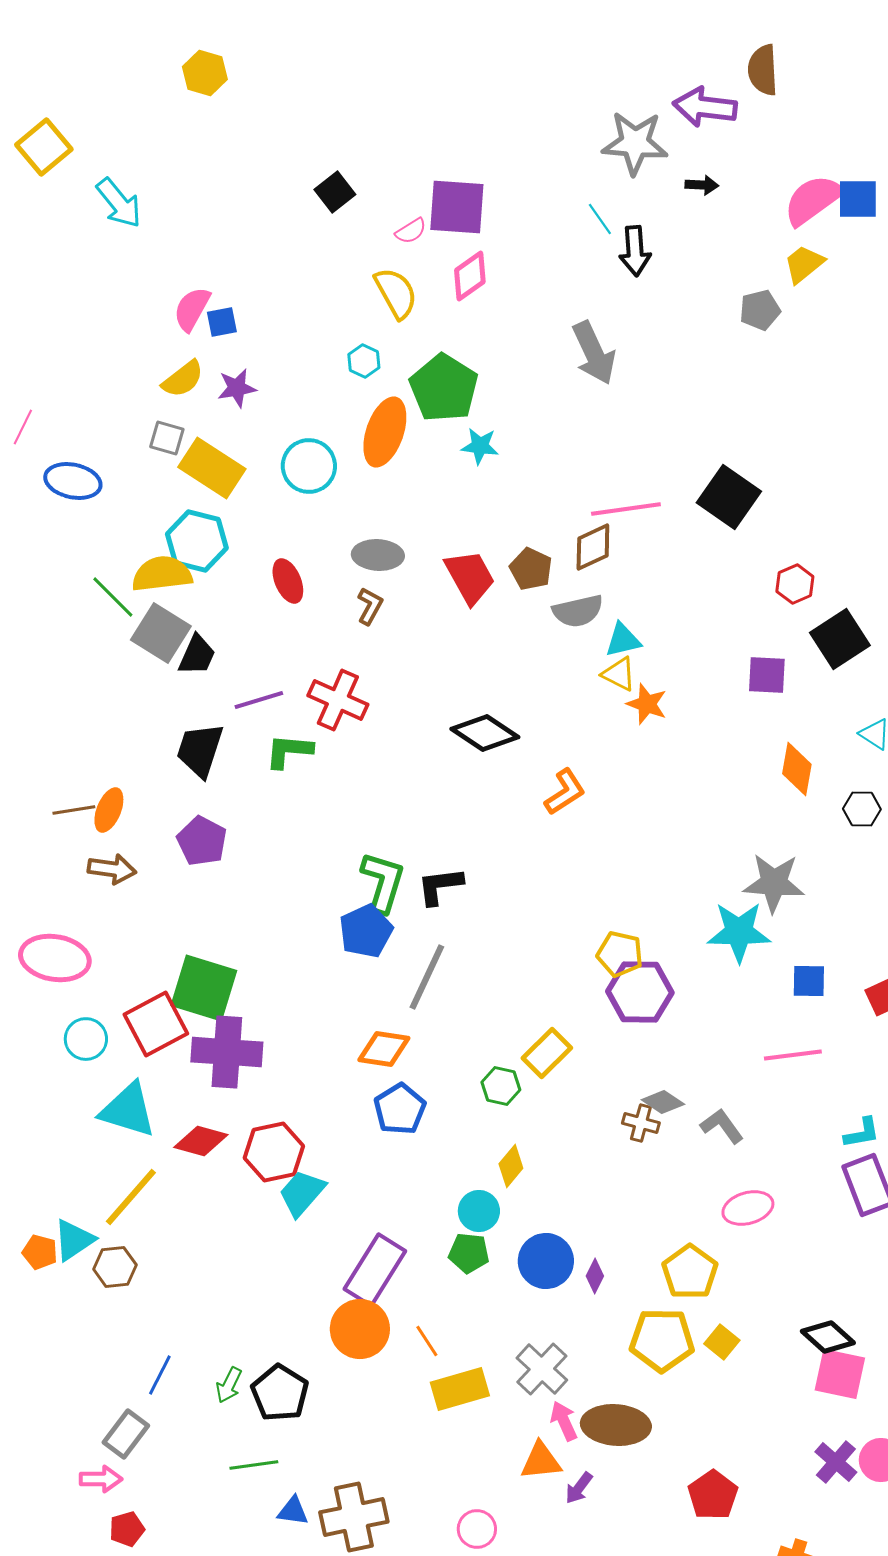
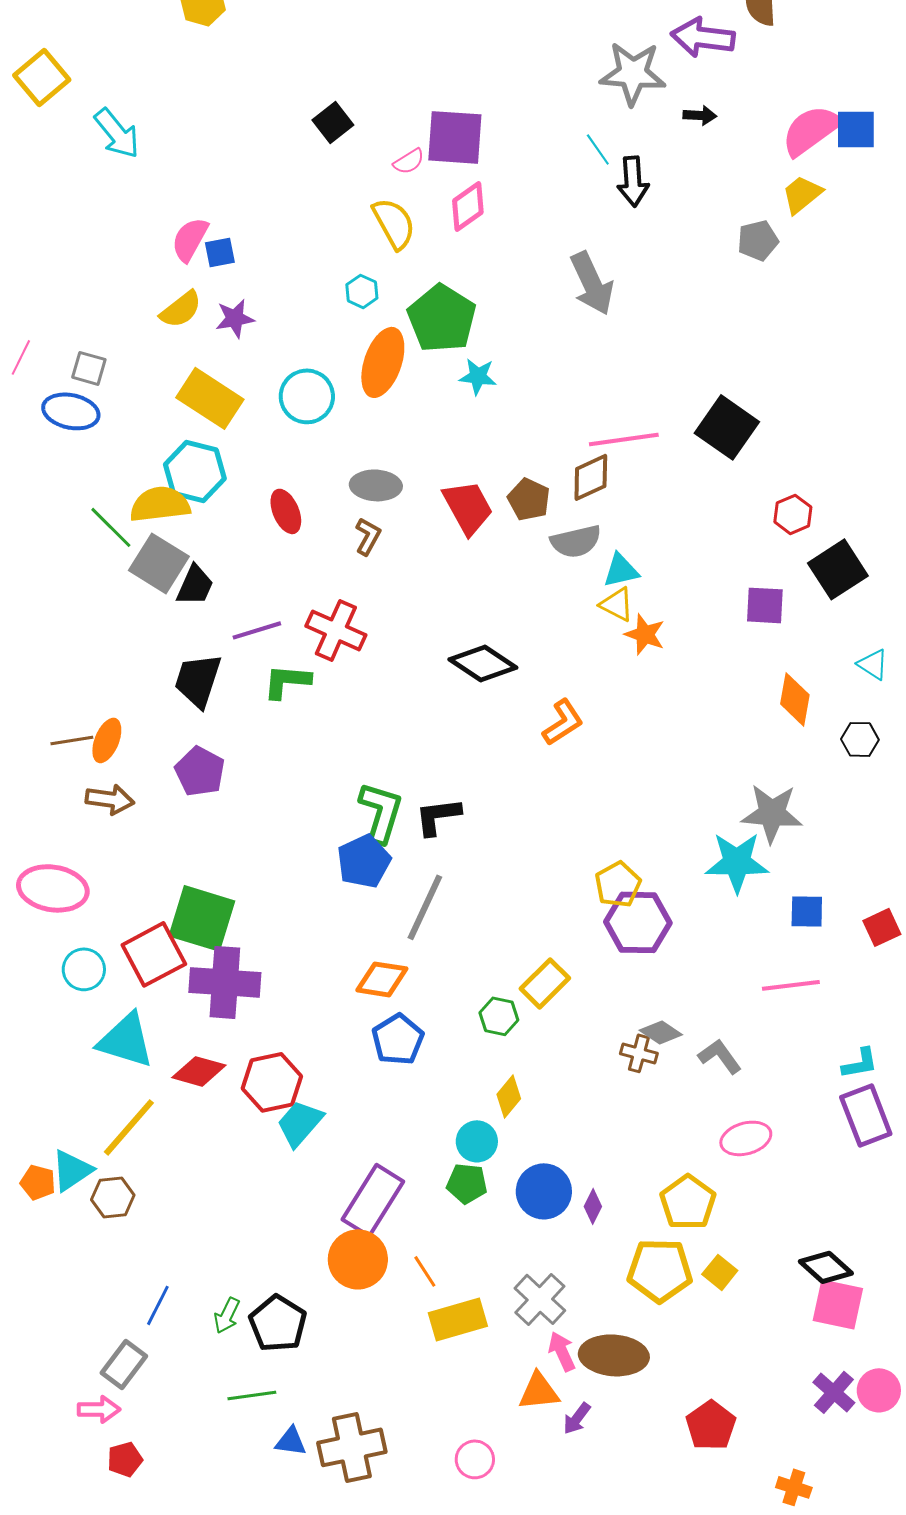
gray square: (167, 438) -> (89, 368), moved
yellow pentagon: (620, 954) -> (618, 884), turned 30

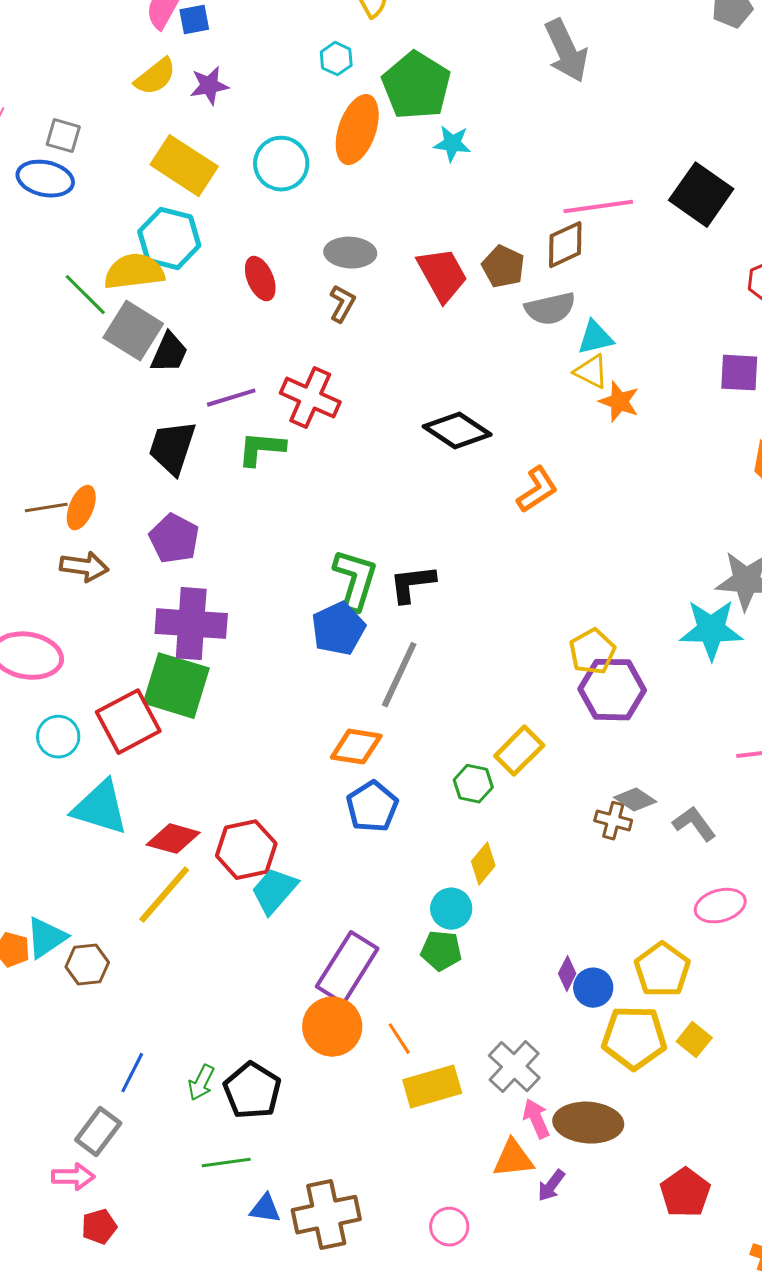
purple cross: (225, 982) -> (191, 624), moved
yellow line: (129, 1127) -> (164, 895), moved
blue circle: (544, 1191) -> (593, 988), moved, size x0.7

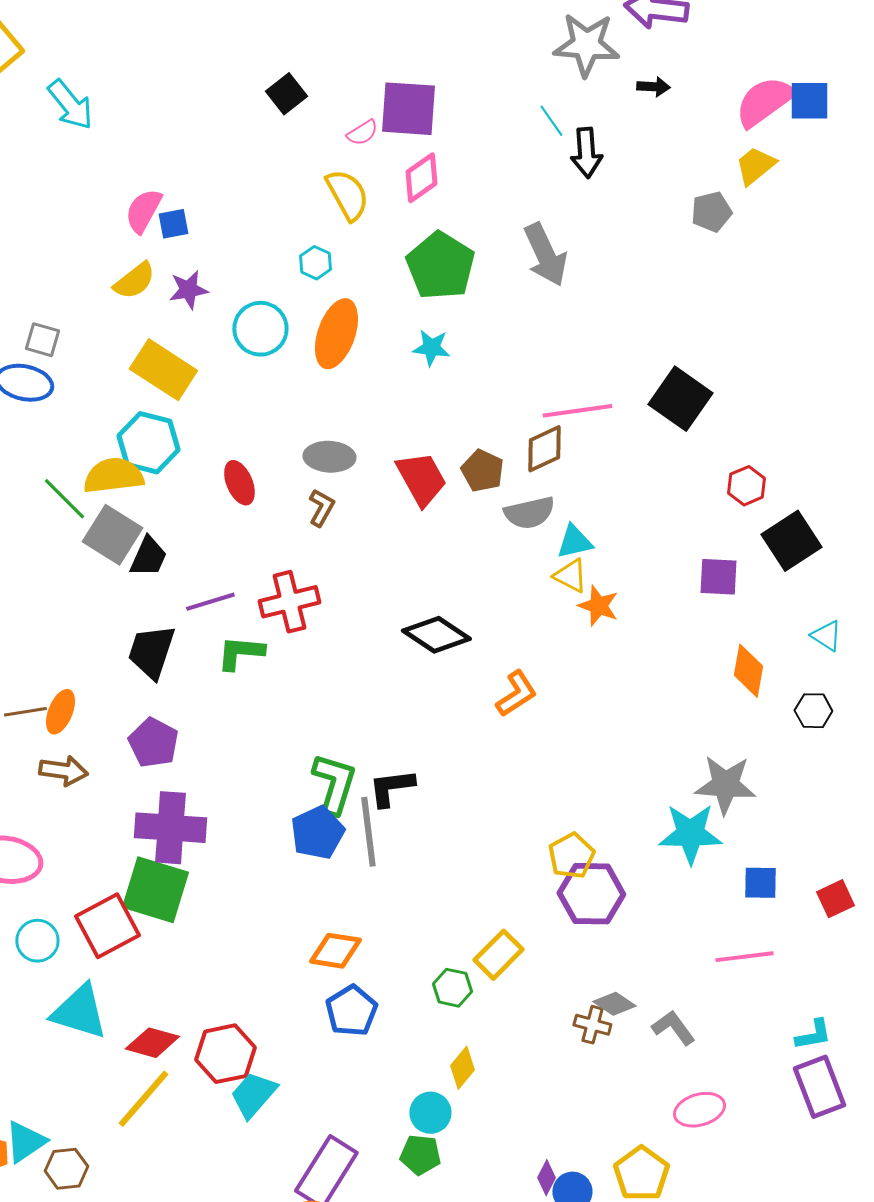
green pentagon: (416, 86) -> (440, 266), moved
cyan circle: (281, 164) -> (260, 329), moved
red cross: (310, 398) -> (289, 602), turned -38
gray line: (399, 675) -> (368, 832), moved, turned -32

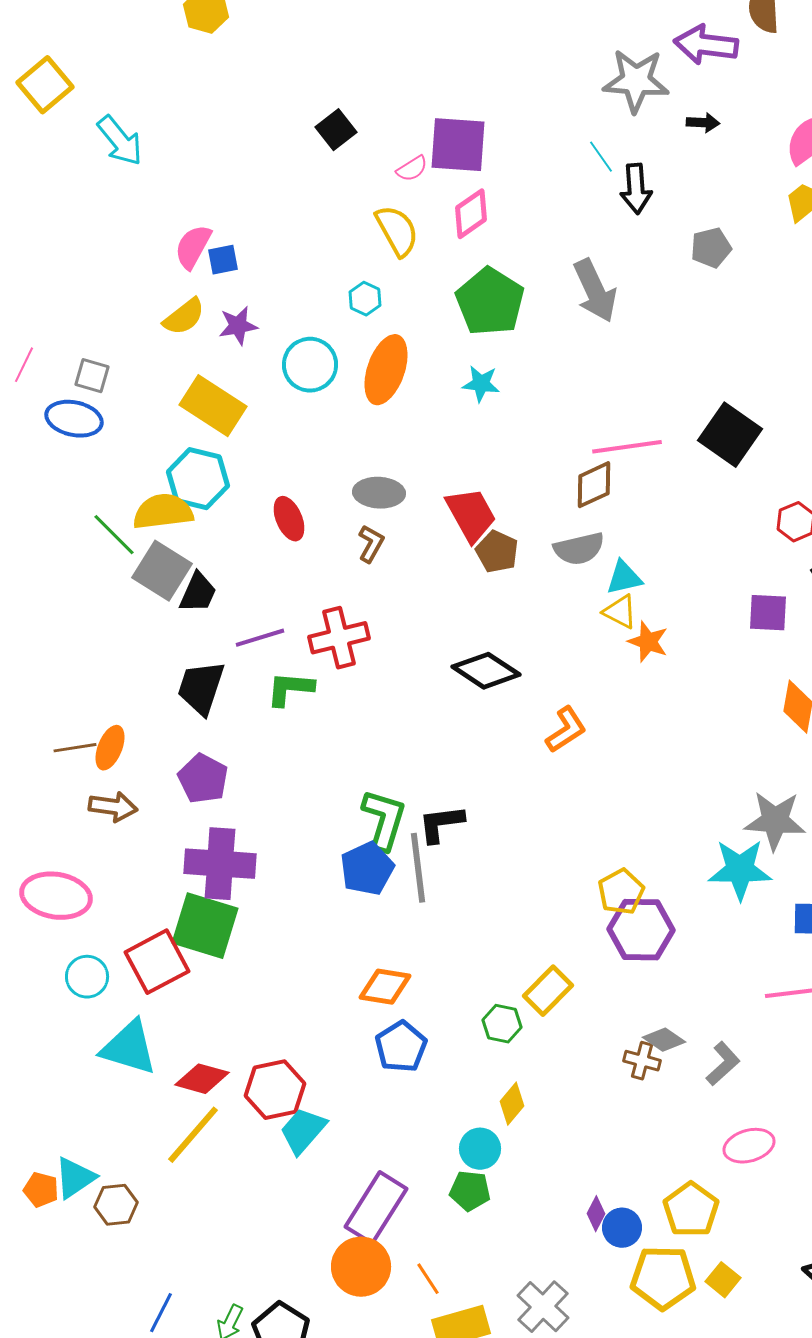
gray pentagon: (711, 212) -> (711, 248), moved
brown pentagon: (482, 471) -> (497, 552), moved
gray L-shape: (673, 1028) -> (723, 1064), turned 84

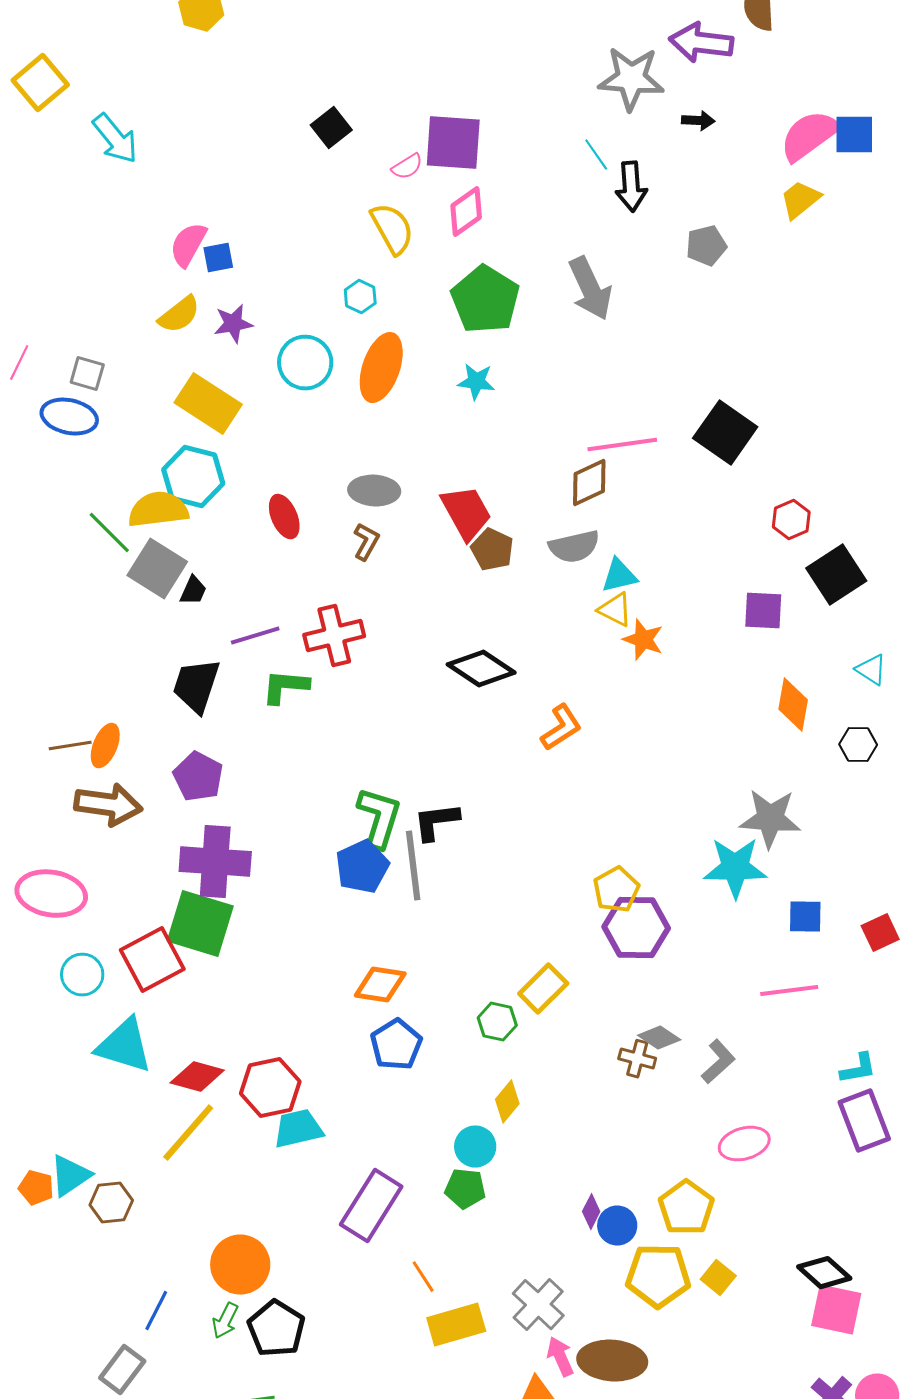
black trapezoid: (198, 593) -> (193, 591), size x0.7
brown arrow: (113, 807) -> (108, 805), size x1.4
cyan trapezoid: (303, 1131) -> (298, 1129), turned 36
orange circle: (361, 1267) -> (240, 1265), moved

